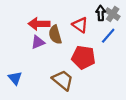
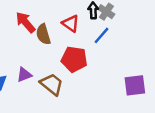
red arrow: (39, 24) -> (25, 22), turned 48
purple triangle: (38, 42) -> (24, 75), moved

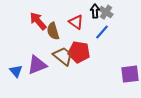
purple triangle: (24, 75) -> (37, 65), size x1.5
brown trapezoid: (52, 84) -> (63, 56), moved

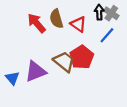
brown semicircle: (53, 31) -> (56, 19), moved
red pentagon: (79, 52) -> (82, 57), turned 30

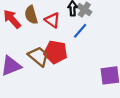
red pentagon: (82, 57) -> (56, 52), turned -30

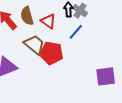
brown trapezoid: (39, 56) -> (34, 45), moved

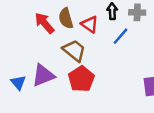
gray cross: (80, 11) -> (137, 12), moved, turned -32
red pentagon: (51, 53) -> (81, 79), moved, turned 30

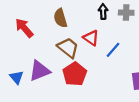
red arrow: (44, 23) -> (24, 28), moved
red triangle: (90, 24) -> (91, 38), moved
blue line: (121, 36) -> (113, 50), moved

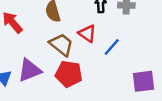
red pentagon: (75, 74) -> (69, 74), turned -30

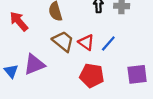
red triangle: (87, 33) -> (86, 42), moved
red pentagon: (69, 74) -> (92, 75), moved

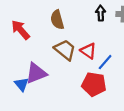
blue line: (108, 43) -> (105, 62), moved
blue triangle: (11, 71) -> (22, 84), moved

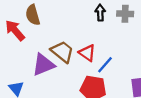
brown semicircle: (57, 20) -> (33, 15), moved
purple triangle: (36, 73) -> (43, 65), moved

